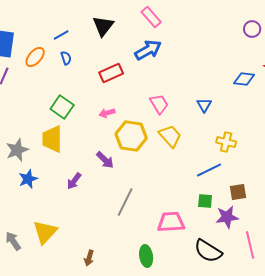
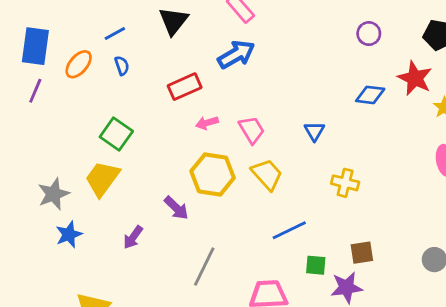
purple circle: (252, 29) -> (369, 34), moved
pink arrow: (107, 113) -> (207, 123), moved
yellow trapezoid: (52, 139) -> (102, 179), turned 36
blue line: (209, 170) -> (289, 230), moved

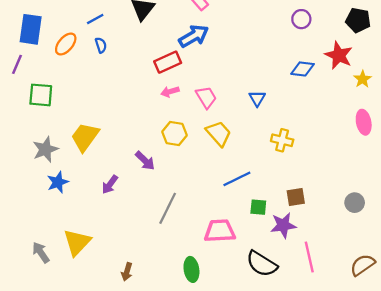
red rectangle: (185, 87) -> (168, 62), moved
purple line: (35, 91) -> (17, 64), moved
green square: (116, 134) -> (41, 95), moved, turned -30
yellow hexagon: (213, 174) -> (174, 134), size x0.7

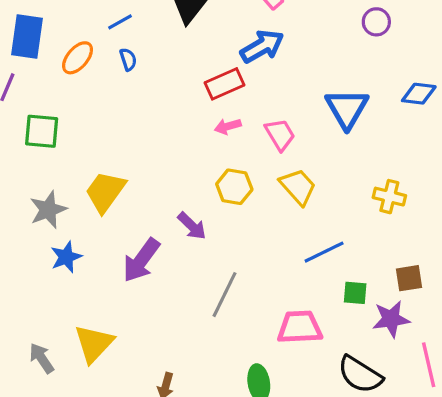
purple circle: (301, 19) -> (376, 22), moved
blue triangle: (257, 98) -> (347, 108), moved, size x1.8
purple arrow: (110, 184) -> (141, 260), size x1.6

